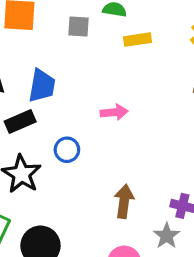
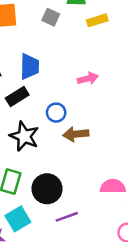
gray square: (79, 27) -> (51, 17), turned 30
brown arrow: (124, 201) -> (76, 134), moved, turned -95

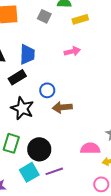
pink arrow: (88, 79) -> (72, 51), moved
cyan square: (18, 219) -> (29, 172), moved

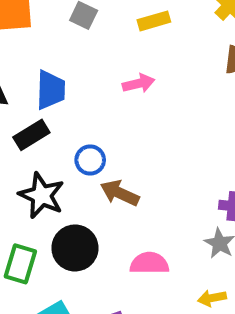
brown arrow: (62, 107) -> (120, 193), turned 30
pink semicircle: (90, 148) -> (149, 263), moved
black circle: (39, 149) -> (75, 248), moved

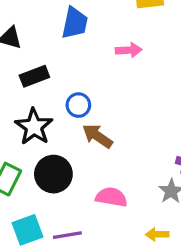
blue trapezoid: (51, 90) -> (75, 23), moved

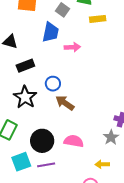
pink arrow: (129, 50) -> (72, 47), moved
black circle: (53, 174) -> (42, 141), moved

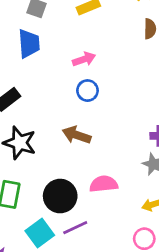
pink arrow: (72, 47) -> (84, 59), moved
blue circle: (53, 84) -> (87, 91), moved

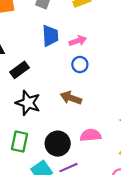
blue trapezoid: (29, 44) -> (50, 36), moved

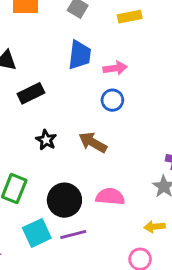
black star: (28, 103) -> (46, 140), moved, size x0.6

